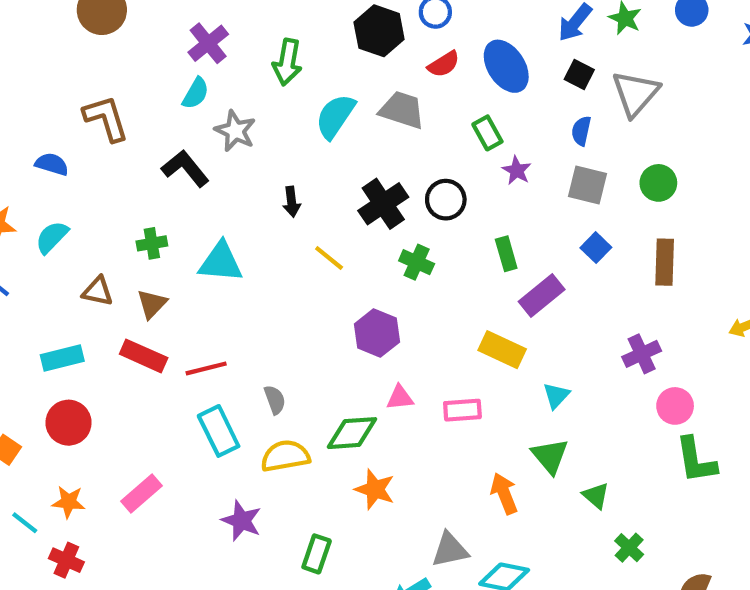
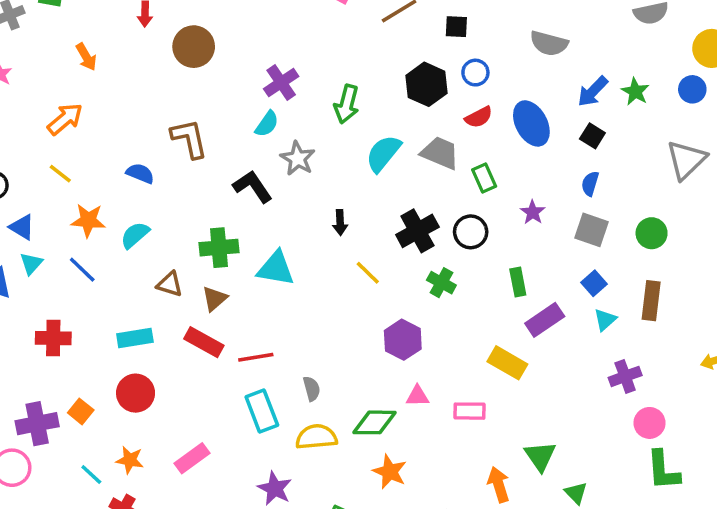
gray triangle: (635, 93) -> (686, 160), moved
green rectangle: (487, 133) -> (484, 178), moved
green cross: (152, 243) -> (219, 248), size x1.5
cyan triangle: (556, 396) -> (605, 320), moved

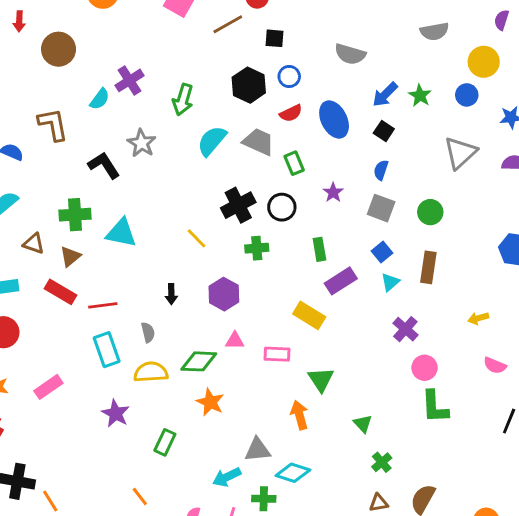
cyan semicircle: (267, 124) -> (100, 99), moved
black arrow: (340, 222) -> (171, 294), moved
green cross: (441, 283) -> (257, 248), turned -35
purple cross: (625, 376) -> (405, 329), turned -30
green triangle: (540, 456) -> (321, 380), moved

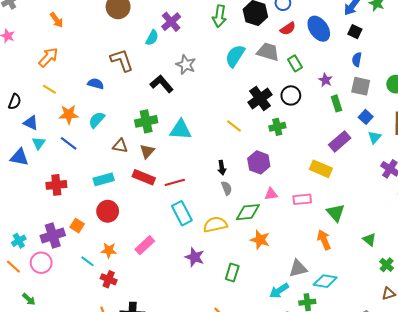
green arrow: (183, 100) -> (219, 16), moved
green rectangle: (319, 249) -> (336, 103), moved
gray semicircle: (148, 332) -> (227, 188), moved

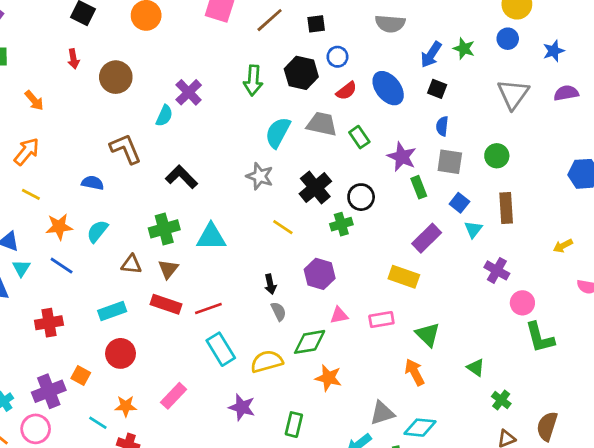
gray star: (186, 65) -> (260, 176), moved
purple star: (325, 80) -> (402, 157), size x1.5
black circle: (291, 95) -> (361, 197), moved

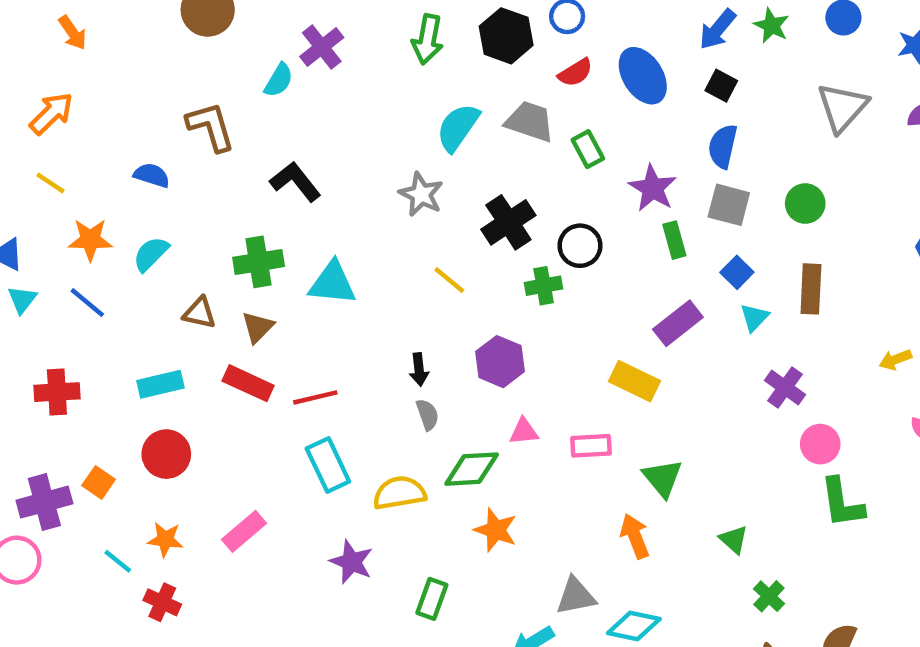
blue semicircle: (442, 126) -> (723, 146), size x1.4

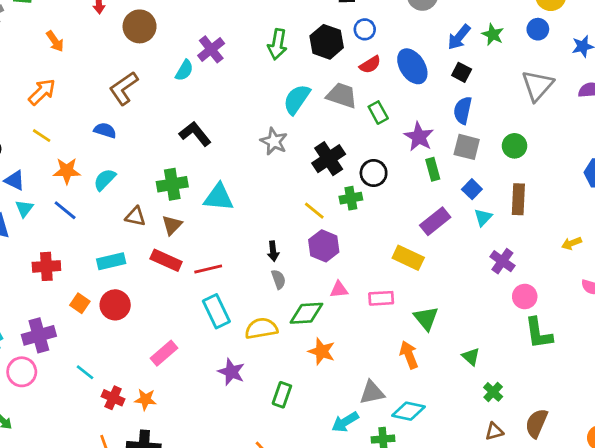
brown L-shape: (211, 127) -> (124, 88), moved, turned -108
yellow line: (449, 280) -> (314, 211), moved
orange square: (99, 482) -> (80, 303), moved
orange star: (165, 539) -> (145, 399), moved

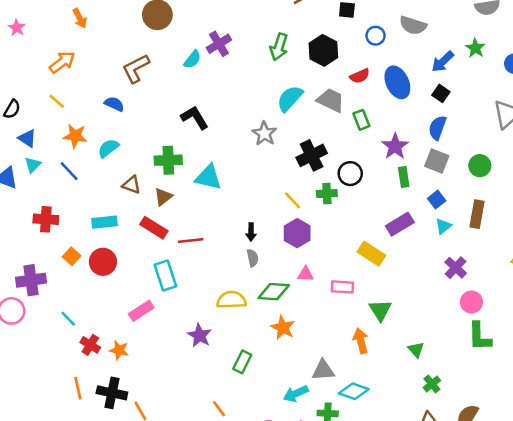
blue circle: (365, 29) -> (376, 36), moved
green star: (493, 35) -> (475, 48), moved
cyan rectangle: (216, 311) -> (165, 275), moved

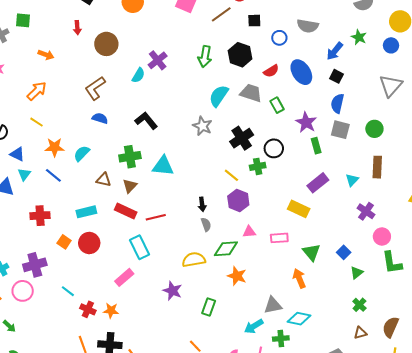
orange arrow: (80, 18) -> (46, 55), turned -35
blue semicircle: (114, 104) -> (100, 118), moved
blue square: (437, 200) -> (344, 252), moved
green triangle: (416, 350) -> (357, 273), moved, turned 40

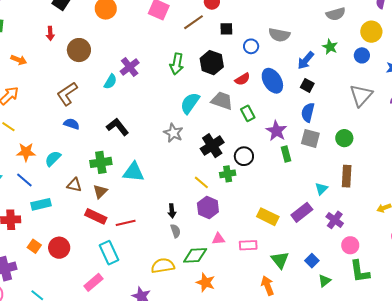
purple rectangle: (318, 183) -> (302, 212), moved
cyan rectangle: (86, 212) -> (41, 204), moved

